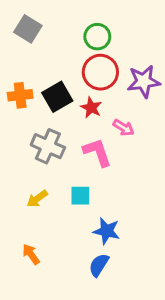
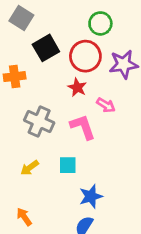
green circle: (97, 37) -> (100, 23), moved
black square: (57, 97) -> (46, 48), moved
blue star: (107, 231) -> (91, 196), turned -30

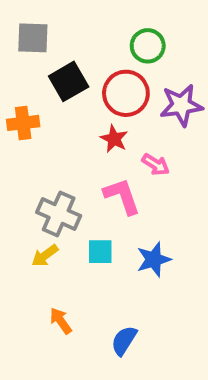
gray square: (21, 18) -> (33, 38), turned -30
gray cross: (39, 121) -> (59, 214), moved
blue star: (91, 196) -> (154, 259), moved
orange arrow: (24, 217) -> (61, 321), moved

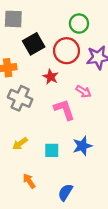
red star: (114, 139) -> (51, 77), moved
gray cross: (59, 214) -> (20, 98), moved
cyan square: (100, 252) -> (52, 150), moved

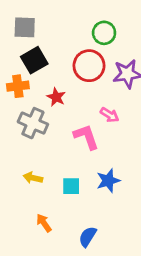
black square: (34, 44) -> (34, 60), moved
red star: (51, 77) -> (56, 97), moved
yellow arrow: (20, 144) -> (33, 178), turned 49

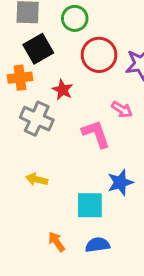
green circle: (104, 33) -> (75, 18), moved
cyan square: (71, 186) -> (90, 205), moved, size x1.4
orange arrow: (44, 223) -> (56, 242), moved
blue semicircle: (88, 237) -> (98, 245), turned 50

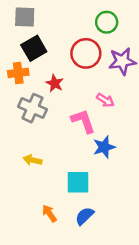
green circle: (75, 18) -> (107, 22), moved
blue star: (120, 182) -> (104, 147), moved
blue semicircle: (98, 245) -> (85, 216), turned -36

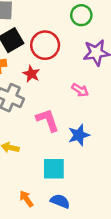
red circle: (86, 53) -> (45, 45), moved
pink L-shape: (83, 121) -> (48, 120), moved
blue semicircle: (85, 216) -> (60, 201), turned 66

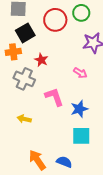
red circle: (45, 45) -> (55, 20), moved
cyan square: (54, 169) -> (81, 136), moved
orange arrow: (26, 199) -> (37, 160), size x1.5

